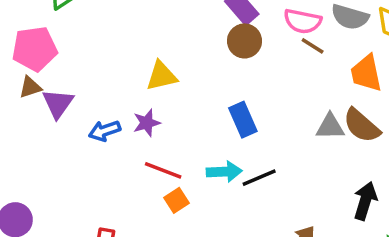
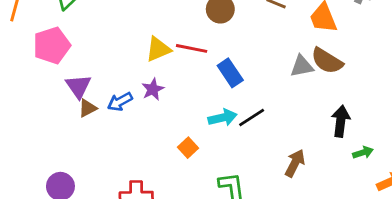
brown triangle: (30, 87) -> (88, 108), moved
red line: (163, 170) -> (192, 48), moved

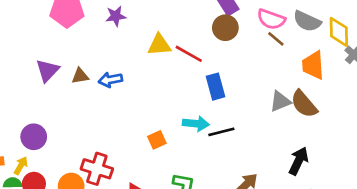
gray triangle: (302, 66) -> (280, 101), turned -30
purple triangle: (78, 86) -> (47, 71), moved
purple star: (153, 89) -> (116, 16), moved

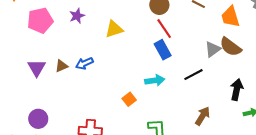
red line: (189, 54) -> (164, 29), moved, turned 40
black line: (221, 132) -> (193, 75), moved

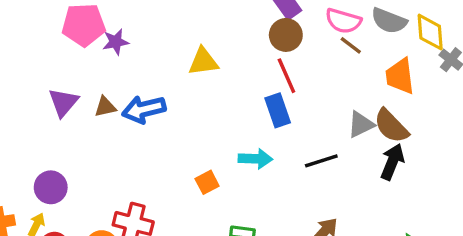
purple star: (77, 16) -> (116, 42), moved
blue arrow: (84, 63) -> (144, 109), size x1.4
black arrow: (237, 90) -> (392, 162), moved

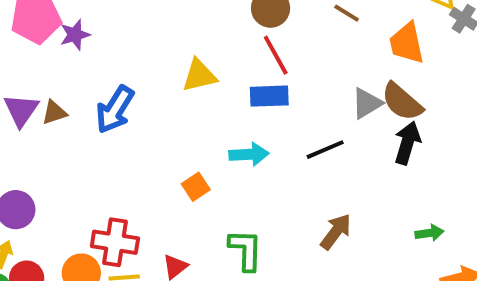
yellow triangle: (203, 62) -> (199, 76), moved
brown triangle: (105, 107) -> (54, 113), moved
blue arrow: (144, 109) -> (115, 109), turned -39
blue rectangle: (278, 110) -> (269, 96), turned -68

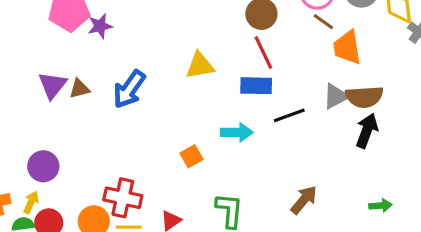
orange trapezoid: (407, 43) -> (347, 47), moved
brown semicircle: (402, 102) -> (364, 97), turned -48
black line: (325, 150) -> (289, 115), moved

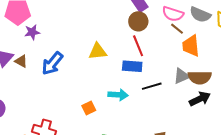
purple star: (100, 26) -> (32, 32), moved
brown triangle: (79, 89) -> (21, 61), turned 40
black arrow: (367, 131) -> (200, 99), turned 40

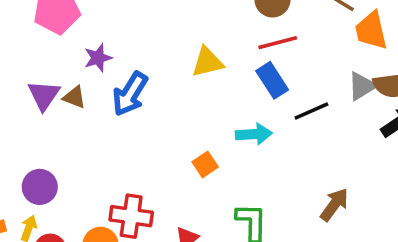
purple star: (32, 32) -> (98, 58), moved
red line: (138, 46) -> (278, 43), turned -75
blue rectangle: (132, 66) -> (272, 80), turned 60

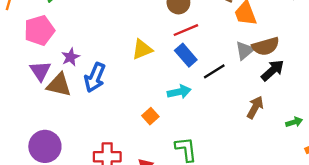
purple triangle: (44, 95) -> (40, 71), moved
brown triangle: (74, 97) -> (59, 85), size x1.6
purple circle: (40, 187) -> (45, 146), size x1.4
brown arrow: (334, 205) -> (255, 107), moved

